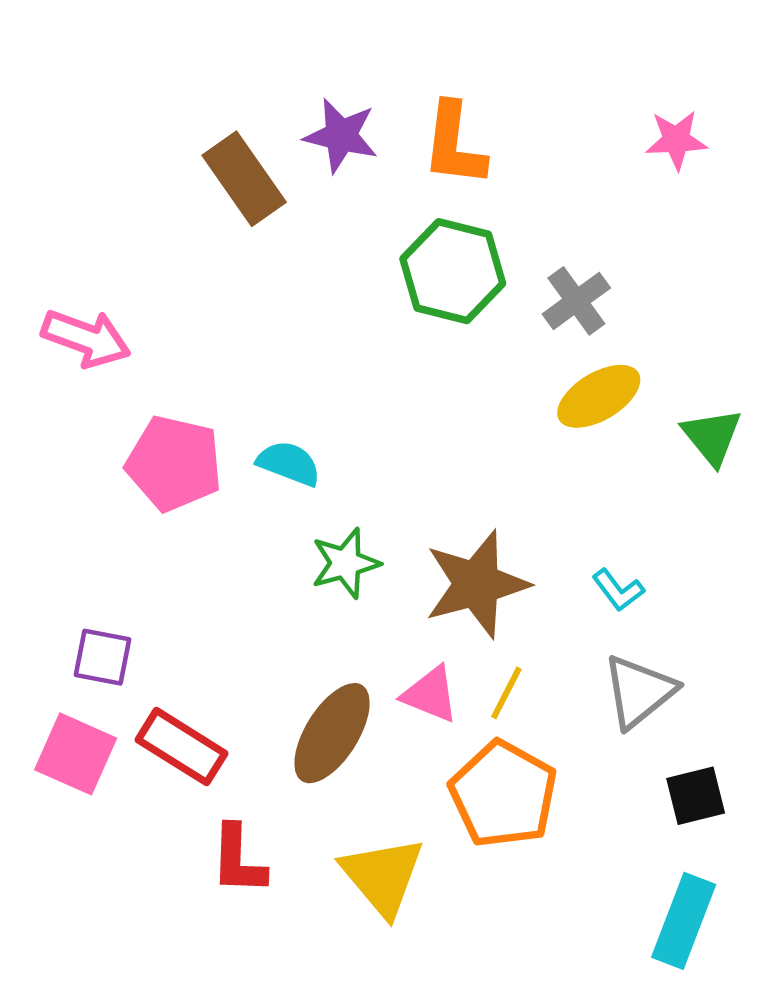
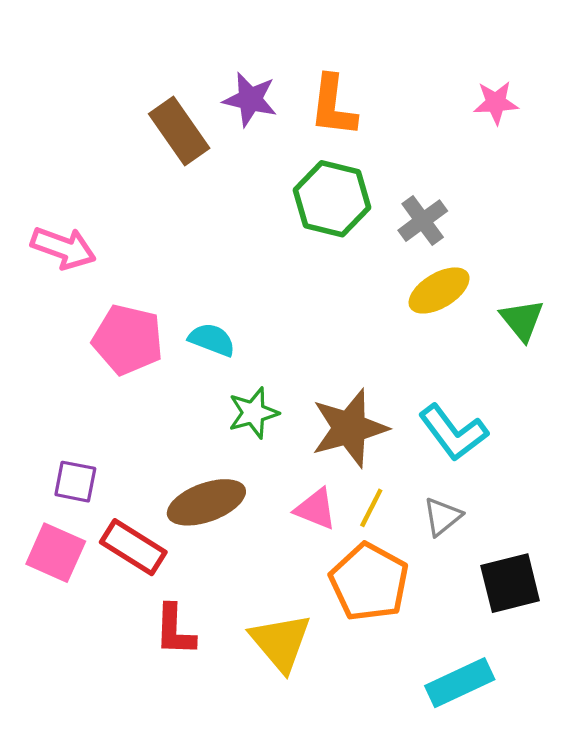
cyan L-shape: (618, 590) -> (453, 432), size x1.8
gray triangle: (639, 691) -> (442, 517), moved, size x0.7
brown ellipse: (332, 733) -> (206, 502), moved, turned 38
black square: (696, 796) -> (510, 583), size x1.4
cyan rectangle: (684, 921) -> (460, 683), moved, turned 44

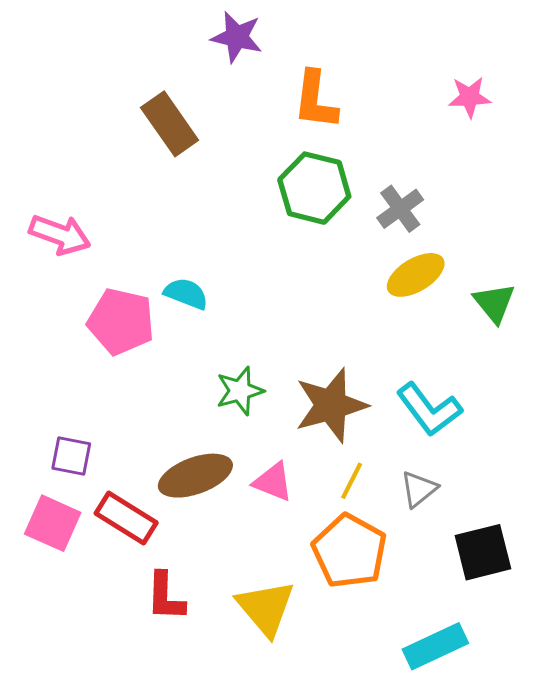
purple star: (250, 99) -> (237, 37), moved
cyan semicircle: (212, 340) -> (186, 294), moved
pink triangle: (316, 509) -> (273, 482), moved

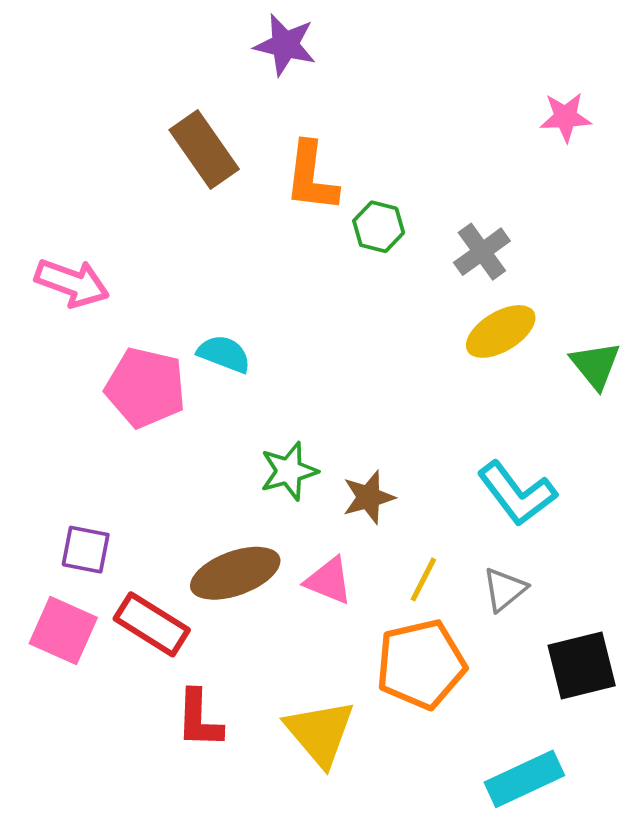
orange L-shape: (315, 100) -> (311, 177), moved
green hexagon: (314, 188) -> (379, 227), size x0.6
brown star: (331, 405) -> (369, 497), moved, size x0.6
orange pentagon: (350, 551) -> (421, 664), turned 30

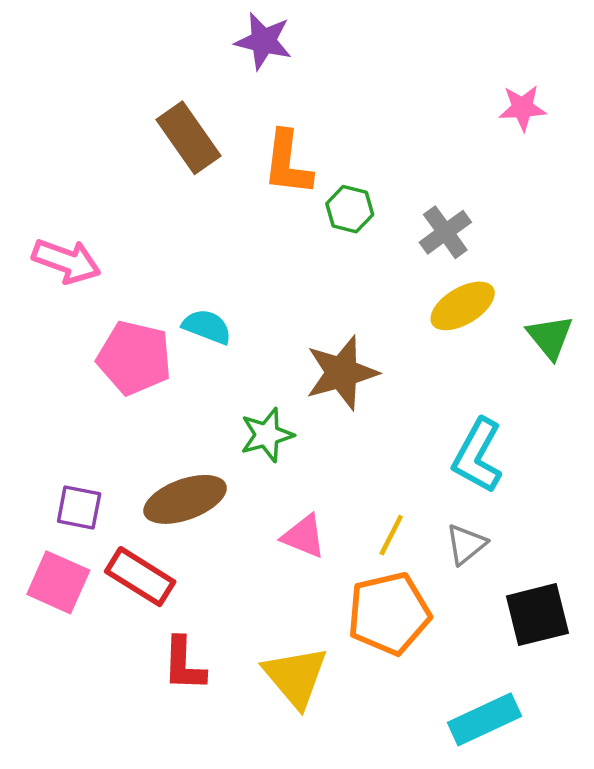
cyan L-shape: (517, 493) -> (478, 456), turned 66
brown star: (369, 497) -> (342, 373), moved, size x1.5
brown ellipse: (235, 573) -> (185, 499), moved

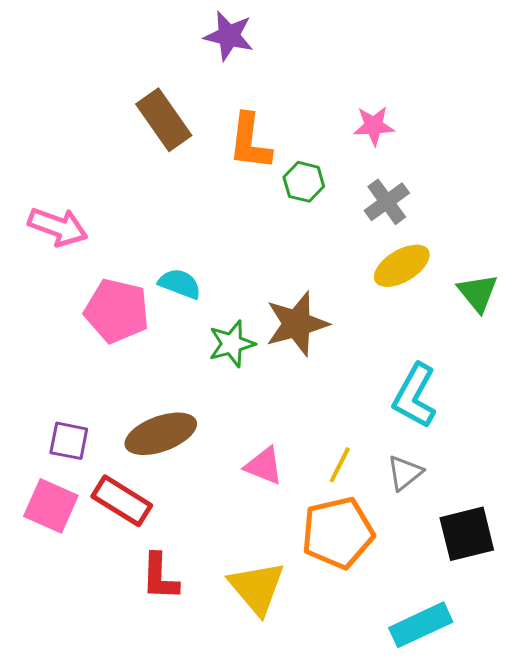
pink star: (522, 108) -> (374, 126), moved
green star: (267, 435) -> (232, 344), moved

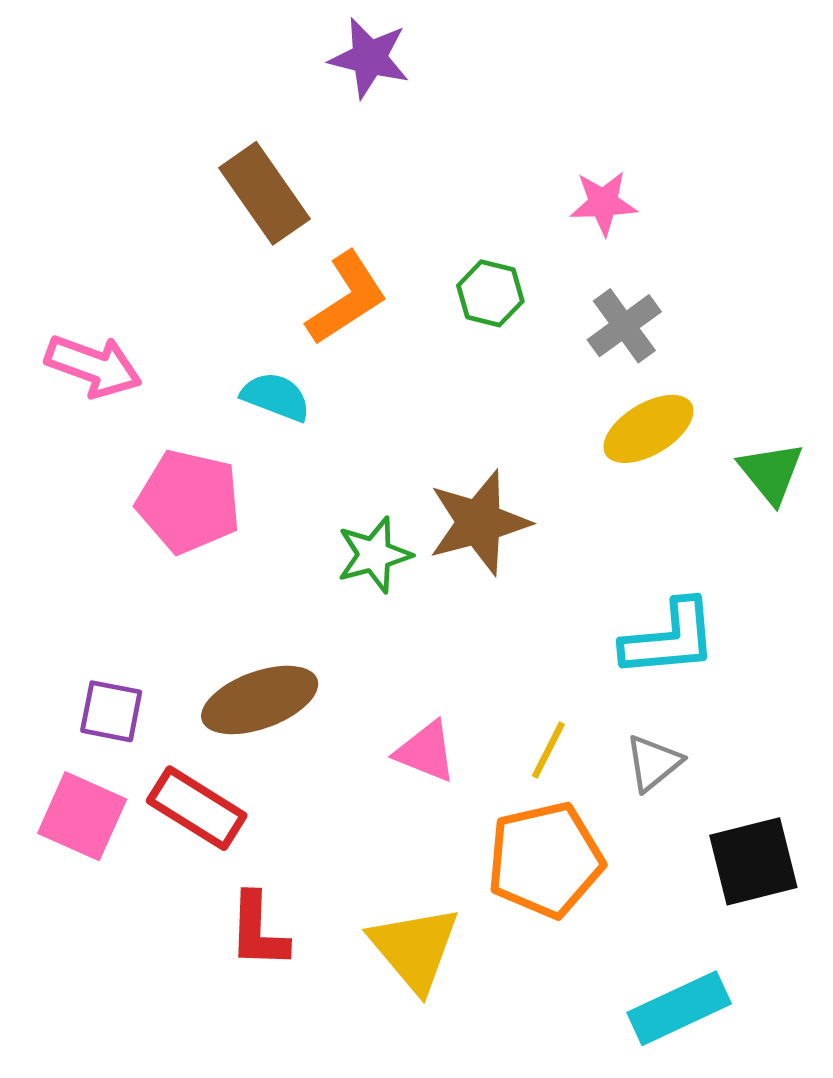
orange L-shape: (250, 142) -> (347, 298), moved, turned -130
cyan semicircle: (180, 284) -> (276, 397), moved
cyan L-shape: (415, 396) -> (669, 639), turned -124

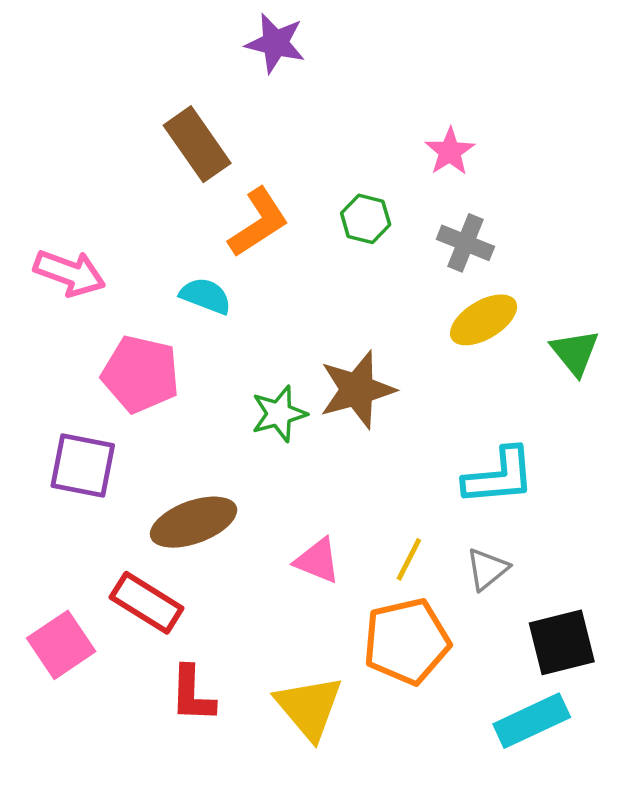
pink star: (603, 203) -> (450, 151), turned -30
gray cross: (624, 326) -> (465, 243), turned -32
purple square: (111, 711) -> (83, 466), moved, size x1.4
pink square: (82, 816) -> (61, 645), moved, turned 32
cyan rectangle: (679, 1008) -> (532, 721), moved

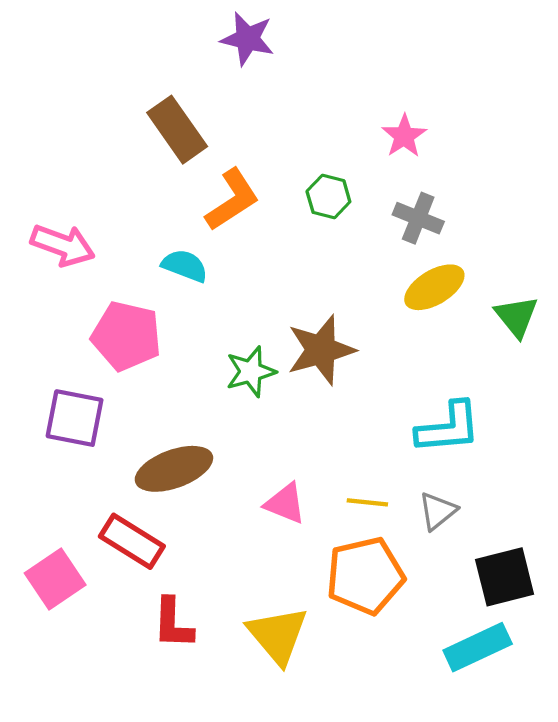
yellow line: (409, 559) -> (367, 502), turned 69

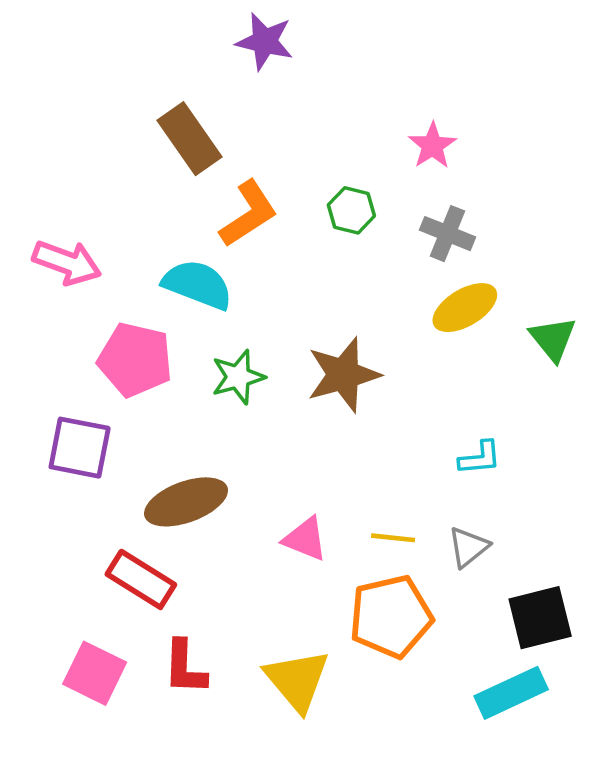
cyan semicircle: (185, 266) -> (198, 284), size x1.4
green star: (251, 372) -> (238, 377), moved
cyan L-shape: (448, 428) -> (480, 458), size x0.6
pink square: (55, 579) -> (95, 673), moved, turned -30

